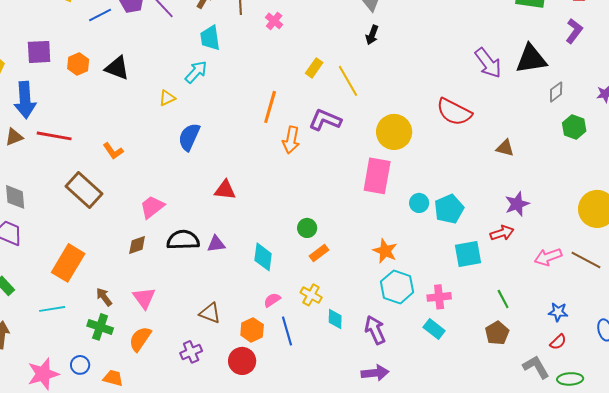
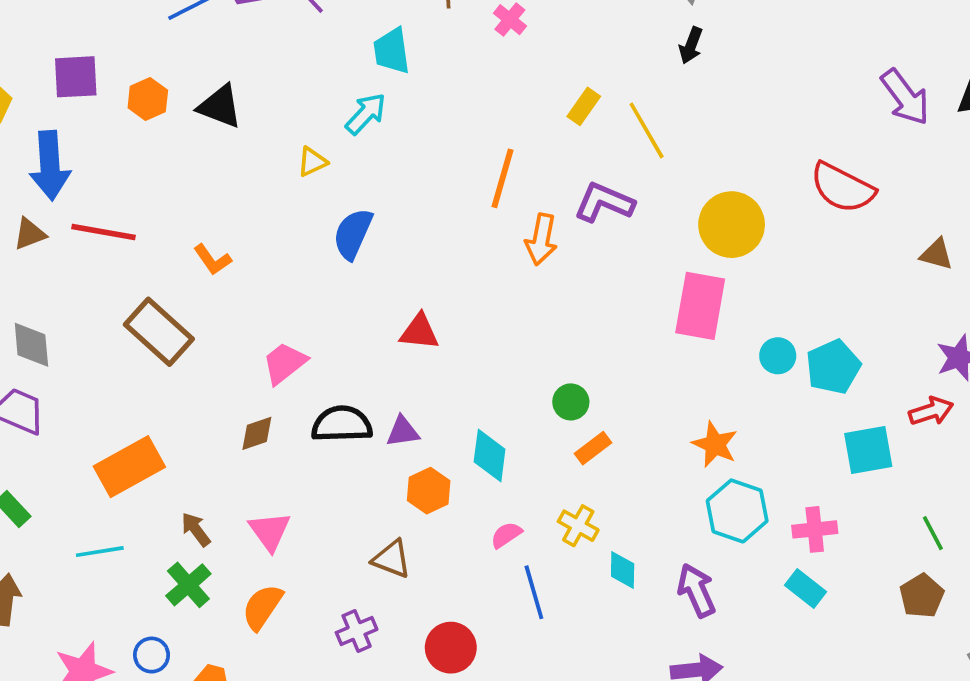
orange rectangle: (68, 263) -> (129, 467), turned 30
green cross: (100, 327) -> (188, 585), turned 30
orange hexagon: (252, 330) -> (429, 491), moved

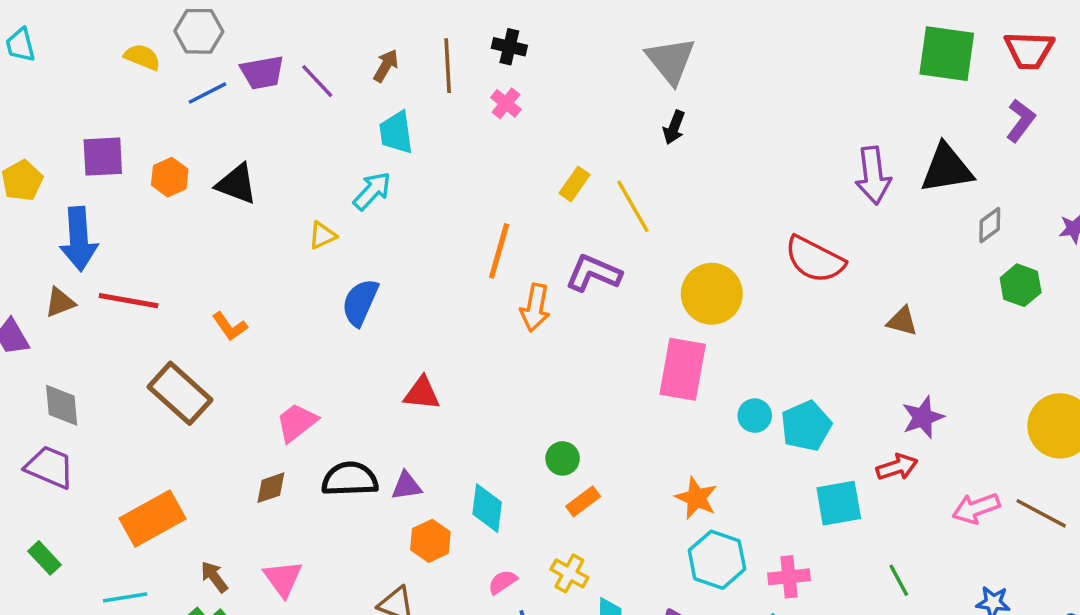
purple arrow: (905, 97) -> (873, 175), turned 30

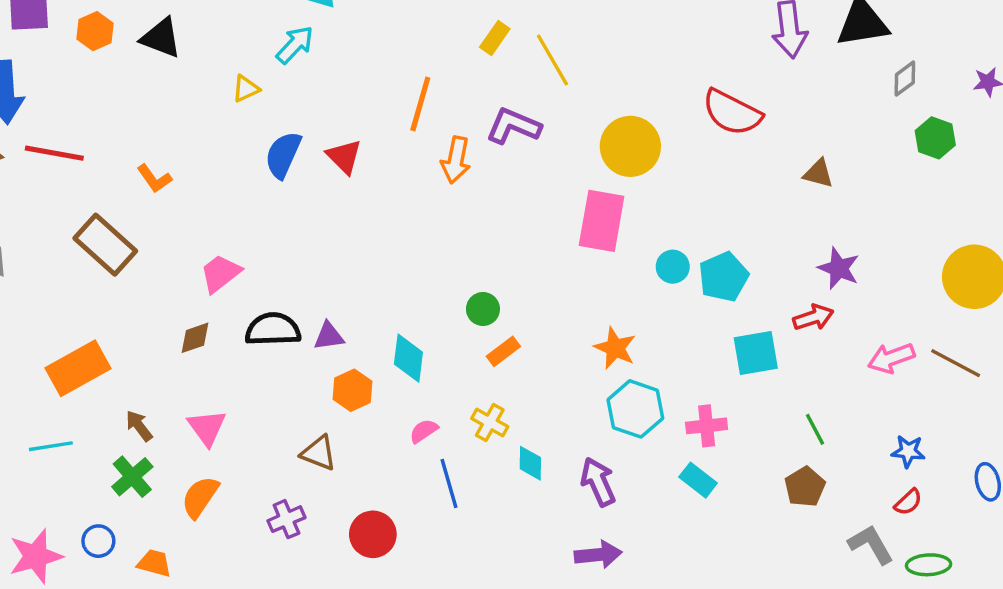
red triangle: (422, 393) -> (344, 157), moved, turned 39
purple star: (923, 417) -> (839, 268), turned -30

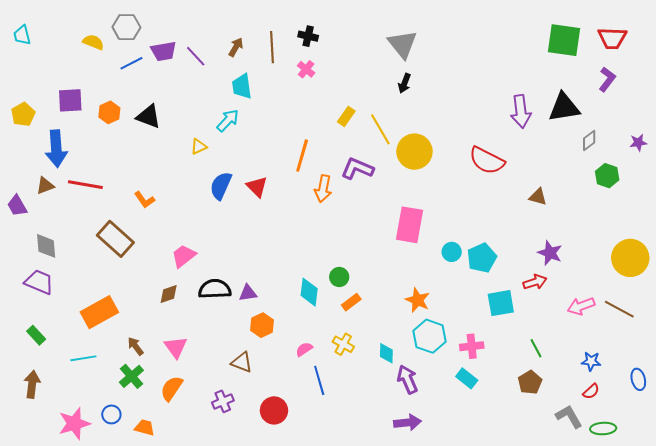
yellow circle: (630, 146) -> (414, 152), moved
cyan diamond: (408, 358) -> (309, 292), moved
cyan diamond: (530, 463) -> (386, 353), moved

